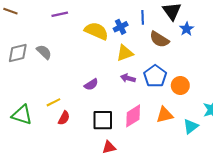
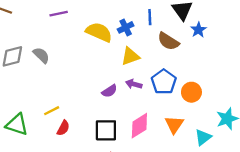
purple semicircle: (91, 84) -> (109, 91), moved
orange triangle: (165, 115) -> (174, 125), turned -42

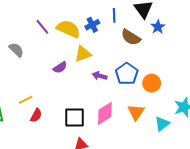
purple line: (59, 14) -> (42, 27), moved, turned 63
yellow triangle: (130, 56) -> (83, 54), moved
purple semicircle: (109, 91) -> (60, 67), moved

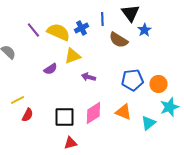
blue pentagon: (127, 74) -> (132, 80), moved, turned 30
orange circle: (152, 83) -> (158, 84), moved
orange triangle: (136, 112) -> (123, 112), turned -42

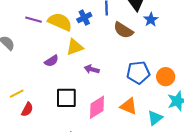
purple line: (33, 30) -> (34, 20), turned -35
black square: (64, 117) -> (66, 98), moved

